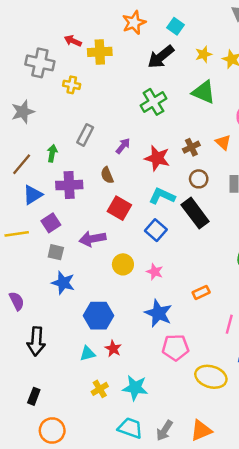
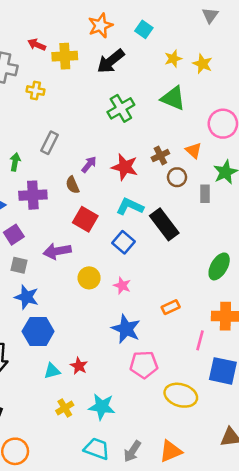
black arrow: (161, 57) -> (111, 61), moved
purple arrow: (123, 146) -> (89, 164), moved
brown circle: (199, 179) -> (177, 177), moved
blue hexagon: (99, 316) -> (38, 331), moved

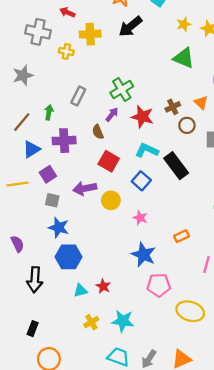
yellow cross: (65, 56) -> (90, 34), moved
green cross: (121, 108) -> (122, 89), moved
yellow circle: (89, 278) -> (111, 200), moved

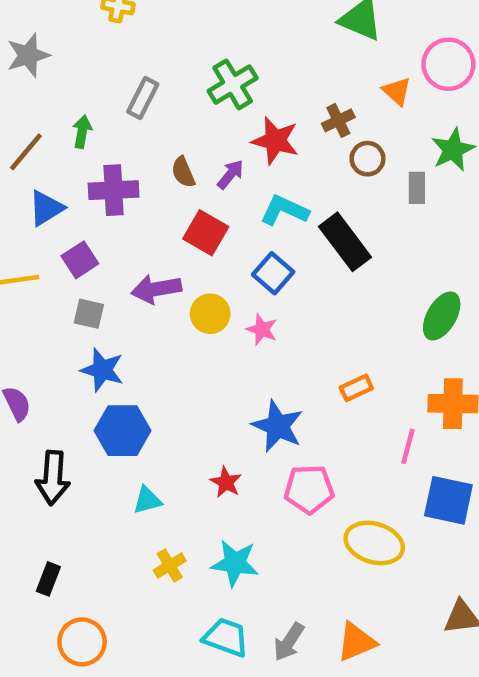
orange triangle: (201, 103) -> (397, 91), moved
purple arrow: (112, 114) -> (230, 174), moved
pink star: (140, 218) -> (262, 329), moved
red star: (103, 286) -> (226, 482), moved

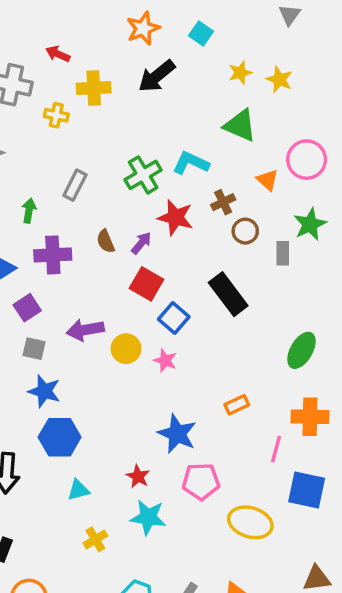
cyan L-shape: (284, 210) -> (191, 163), moved
red square: (206, 233) -> (146, 284), moved
cyan star: (235, 563) -> (148, 517), moved

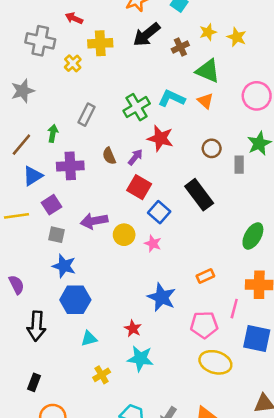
yellow cross: (56, 115) -> (73, 63), turned 36
orange triangle: (267, 180) -> (205, 101), moved
brown cross: (223, 202) -> (180, 47), moved
pink pentagon: (201, 481) -> (204, 325), moved

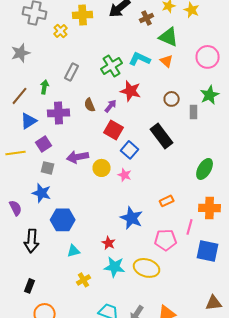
blue star: (64, 266) -> (42, 193), moved
yellow ellipse: (215, 362) -> (147, 268), moved

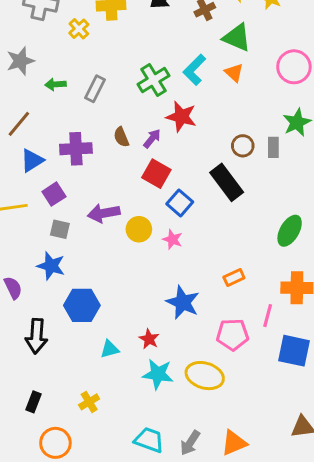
cyan L-shape: (140, 59) -> (194, 70), turned -70
green arrow: (45, 87) -> (55, 84), moved, turned -104
brown circle: (172, 99) -> (243, 146), moved
cyan triangle: (74, 251) -> (110, 349), moved
yellow cross: (84, 280) -> (89, 402), moved

